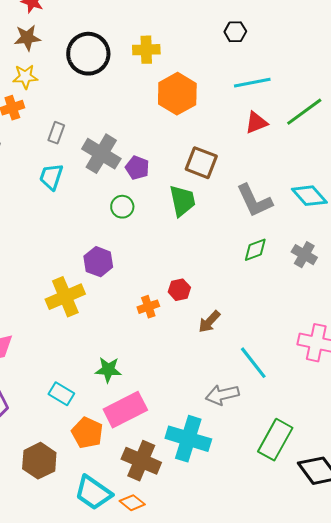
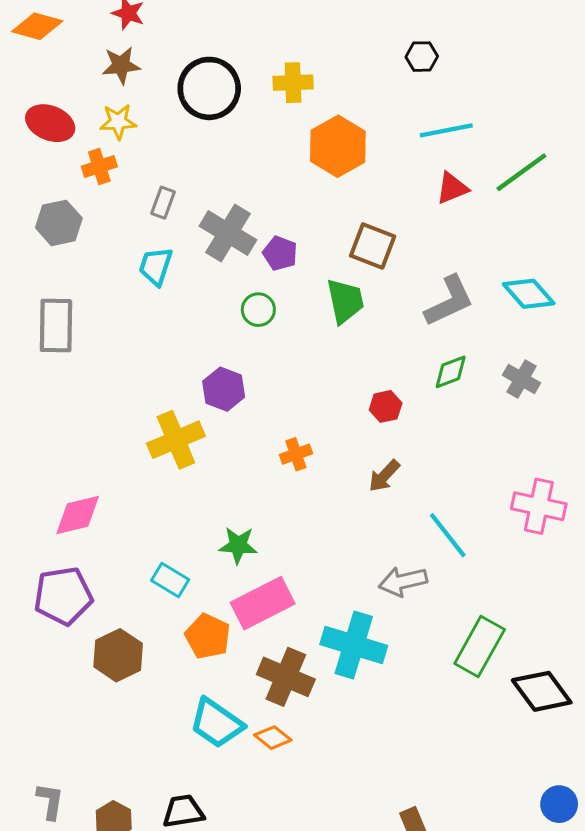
gray L-shape: (254, 201) -> (449, 301), turned -90
red hexagon: (179, 290) -> (386, 406), moved
brown hexagon: (39, 461) -> (118, 655), moved

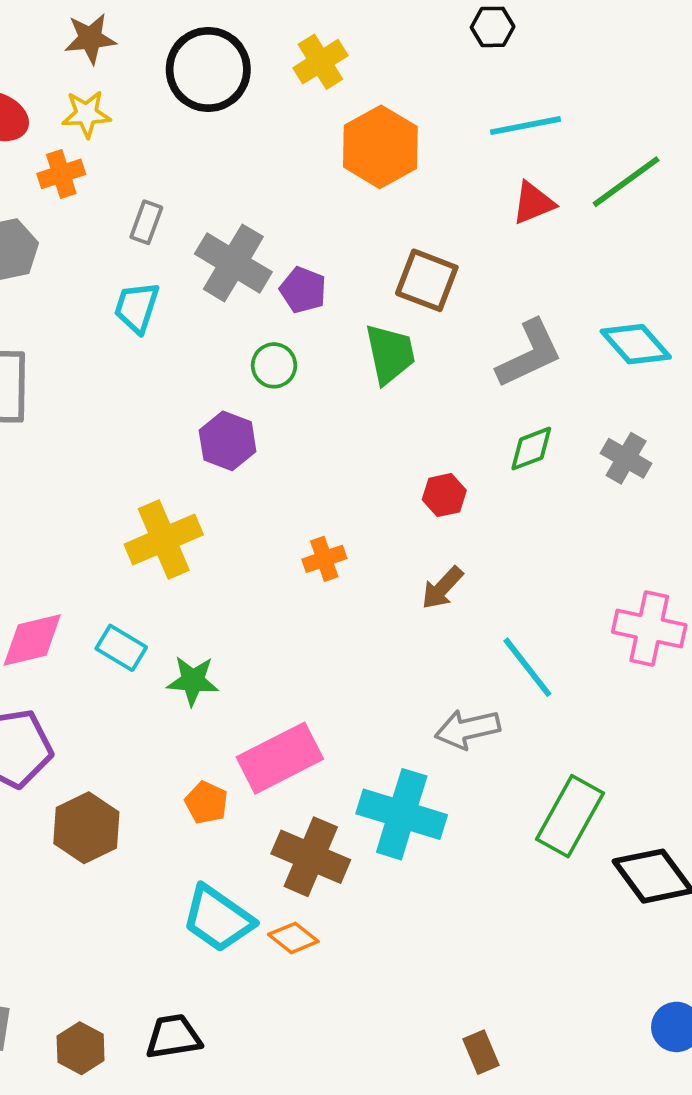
yellow cross: (293, 83) -> (320, 62), turned -30
purple hexagon: (224, 389) -> (228, 441), moved
green star: (238, 545) -> (193, 681), moved
cyan rectangle: (170, 580) -> (121, 648), moved
orange pentagon: (208, 636) -> (206, 803), size x0.7

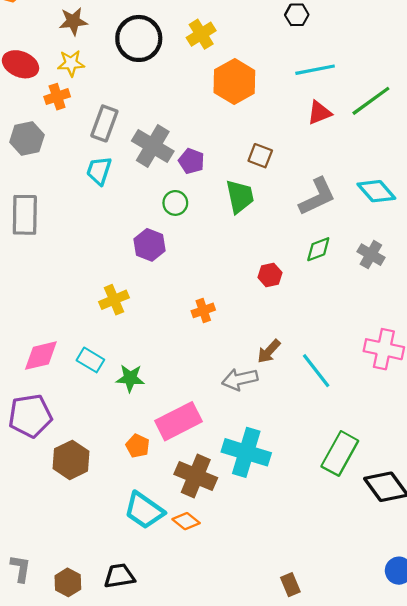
gray rectangle: (146, 222) -> (104, 123), size x1.5
brown square: (427, 280) -> (260, 156), size x0.7
yellow cross: (164, 540) -> (114, 300), size x0.7
brown arrow: (442, 588) -> (269, 351), moved
gray arrow: (467, 729) -> (240, 379), moved

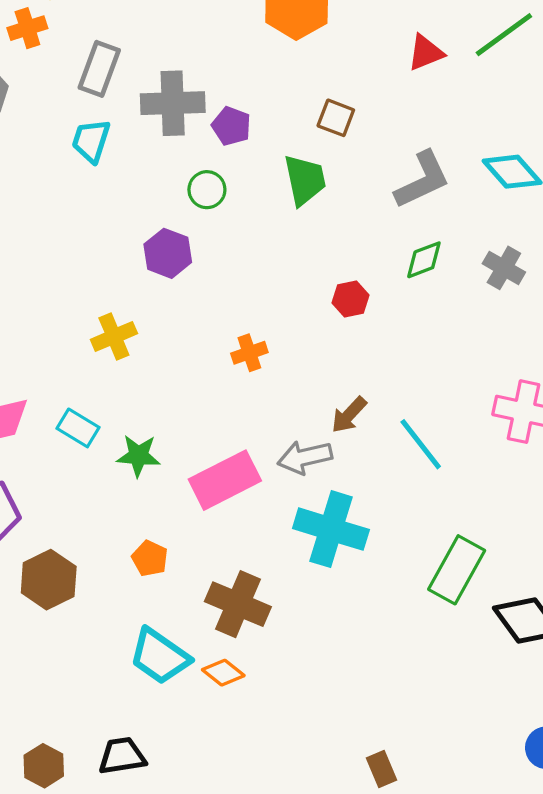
gray cross: (153, 146) -> (173, 103), turned -33
pink rectangle: (179, 421) -> (225, 480), moved
cyan cross: (246, 452) -> (331, 529), moved

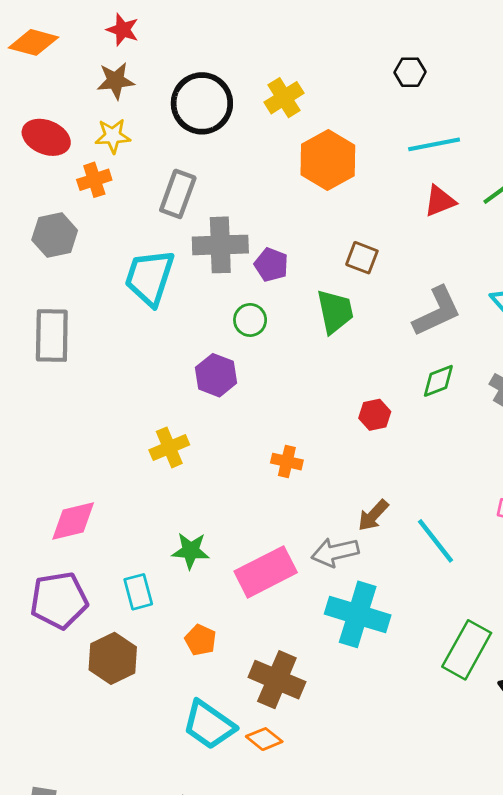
gray rectangle: (99, 69) -> (178, 194), moved
cyan trapezoid: (91, 141) -> (150, 277), size x1.5
orange cross: (249, 353) -> (287, 462), turned 32
cyan rectangle: (78, 428) -> (138, 592), moved, turned 44

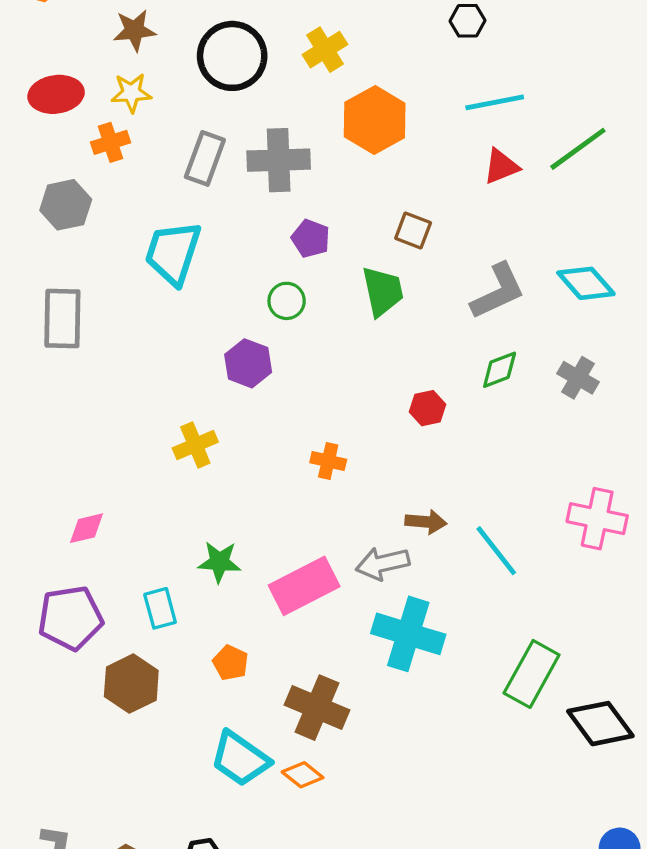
red ellipse: (46, 137) -> (56, 94), turned -30
gray cross: (220, 245) -> (279, 160), moved
brown arrow: (373, 515) -> (426, 522), turned -128
pink diamond: (73, 521) -> (86, 528), size x0.7

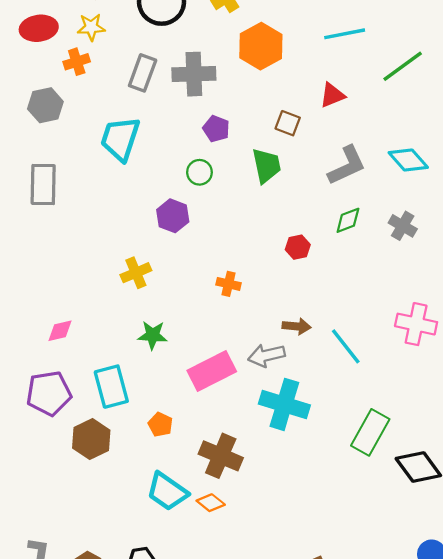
red triangle: (501, 166) -> (332, 95), moved
green star: (219, 562) -> (153, 335), moved
cyan rectangle: (160, 608) -> (111, 387), size x1.5

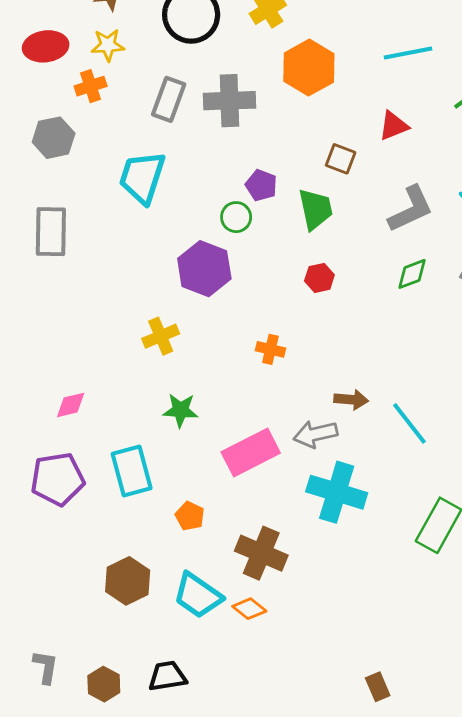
purple pentagon: (216, 129) -> (261, 185), moved
purple hexagon: (173, 216) -> (204, 269), size x1.4
red hexagon: (298, 247) -> (319, 278), moved
brown hexagon: (91, 439) -> (128, 581), moved

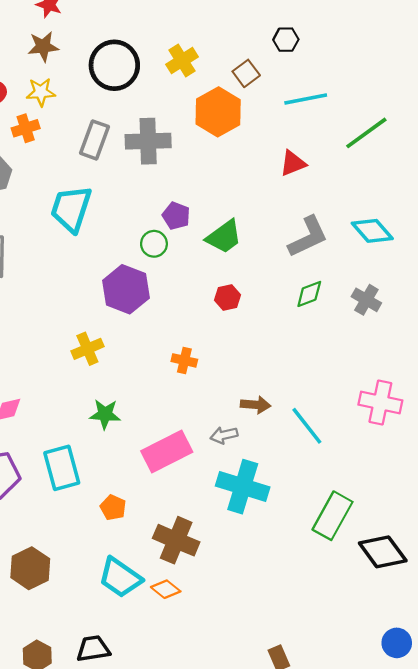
brown square: (341, 159) -> (246, 73), moved, turned 32
green trapezoid: (315, 209) -> (224, 237), turned 66
gray arrow: (315, 434) -> (224, 435), size x0.7
brown hexagon: (128, 581) -> (30, 568), moved

